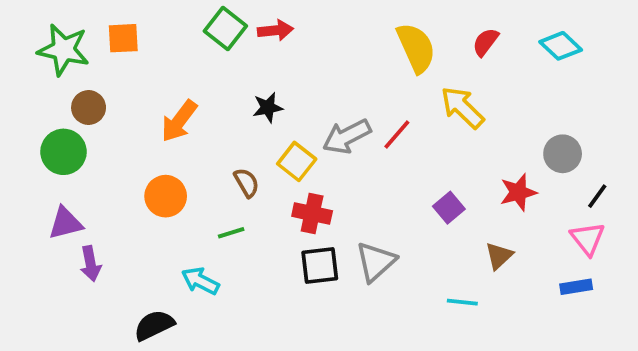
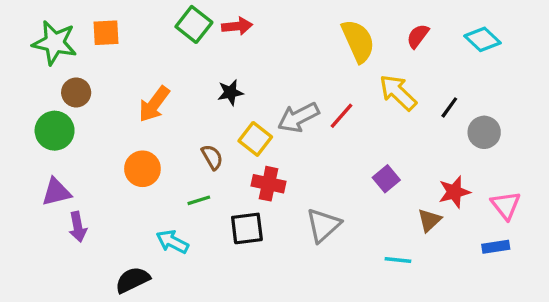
red star: (518, 192) -> (454, 192), moved
black line: (597, 196) -> (449, 107), moved
black square: (320, 266) -> (247, 228), moved

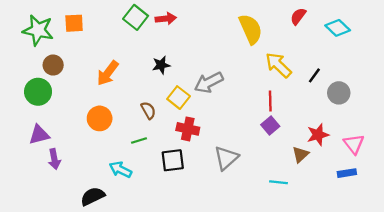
red semicircle: (418, 36) -> (298, 16), moved
red line: (342, 116) -> (270, 101), moved, turned -42

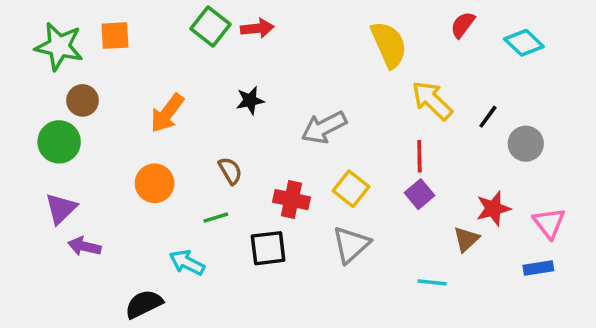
yellow square: (179, 98) -> (351, 189), moved
purple triangle: (39, 135) -> (61, 209), turned -30
purple arrow: (54, 159) -> (84, 246), turned 114

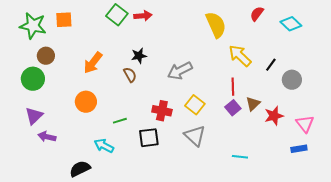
brown semicircle: (230, 171) -> (130, 75), moved
brown triangle: (466, 239) -> (253, 104), moved
gray triangle: (351, 245) -> (195, 136), turned -35

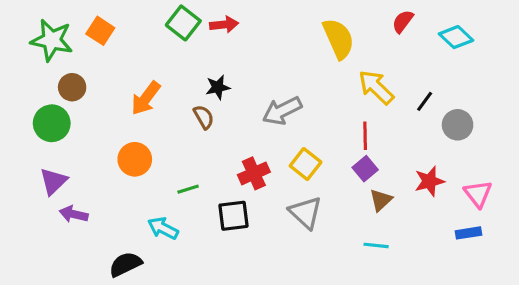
orange square: (64, 20) -> (100, 31), turned 36
brown triangle: (253, 104) -> (381, 200), moved
red cross: (162, 111) -> (254, 173), turned -36

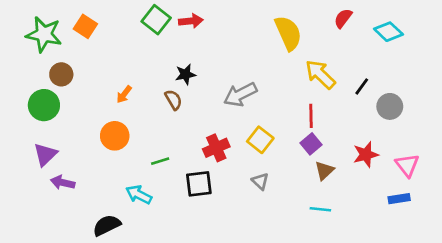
orange arrow: (146, 98) -> (124, 94), moved, size x0.6
gray triangle: (306, 213) -> (260, 181), size x0.6

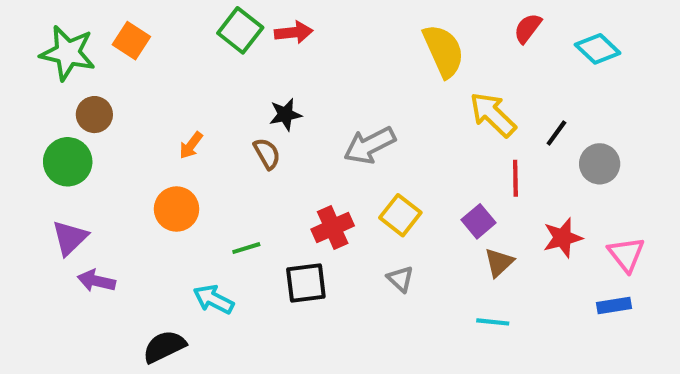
red line: (311, 116) -> (515, 178), moved

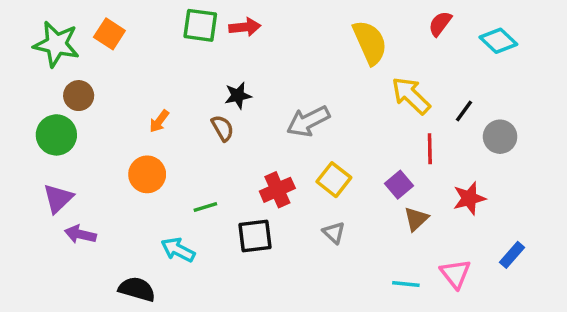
green square: (240, 30) -> (200, 25), turned -30
pink triangle: (626, 254) -> (455, 274), moved
blue rectangle: (614, 306) -> (512, 255), turned -40
cyan line: (493, 322) -> (406, 284), moved
black semicircle: (164, 347) -> (137, 289), turned 42

